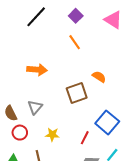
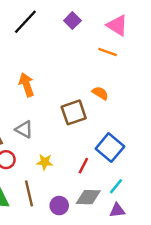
orange line: (75, 42) -> (108, 52), moved, turned -35
orange arrow: (37, 70) -> (27, 85), turned -114
gray triangle: (35, 107) -> (24, 129), turned -42

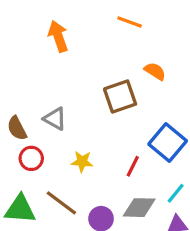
orange line: (108, 52) -> (130, 22), moved
orange arrow: (27, 85) -> (58, 36), moved
brown line: (29, 193) -> (61, 203), turned -40

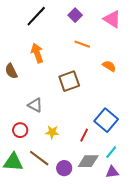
orange semicircle: (155, 71) -> (109, 66), moved
brown square: (120, 97) -> (69, 81), moved
brown semicircle: (17, 128) -> (11, 71), moved

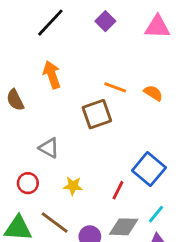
pink triangle: (112, 19) -> (157, 27), turned -30
orange line: (82, 44) -> (115, 87), moved

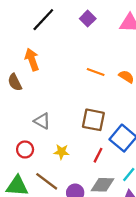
orange arrow: (52, 75) -> (32, 60), moved
brown square: (97, 114) -> (93, 120), moved, turned 30

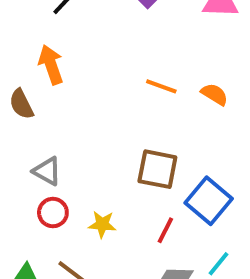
gray triangle: (42, 121) -> (47, 171), moved
red circle: (25, 149) -> (53, 213), moved

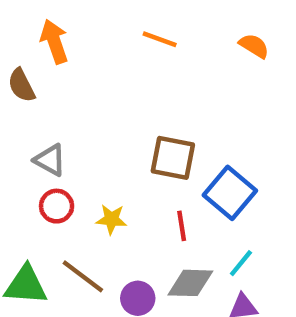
orange line: (161, 86) -> (160, 39), moved
orange semicircle: (215, 94) -> (254, 46), moved
red line: (165, 230) -> (182, 226), turned -36

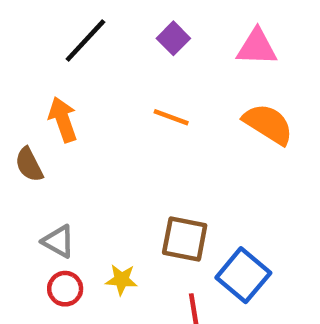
orange semicircle: (254, 46) -> (268, 124), size x1.6
yellow star: (111, 219) -> (121, 280), moved

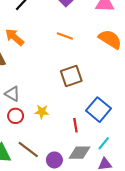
orange arrow: (63, 119) -> (15, 37), turned -30
brown square: (185, 239) -> (71, 76), moved, turned -30

